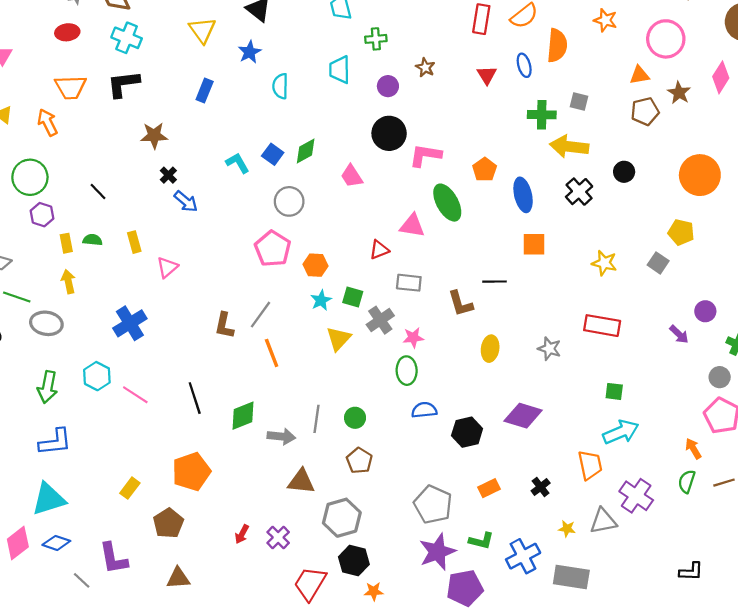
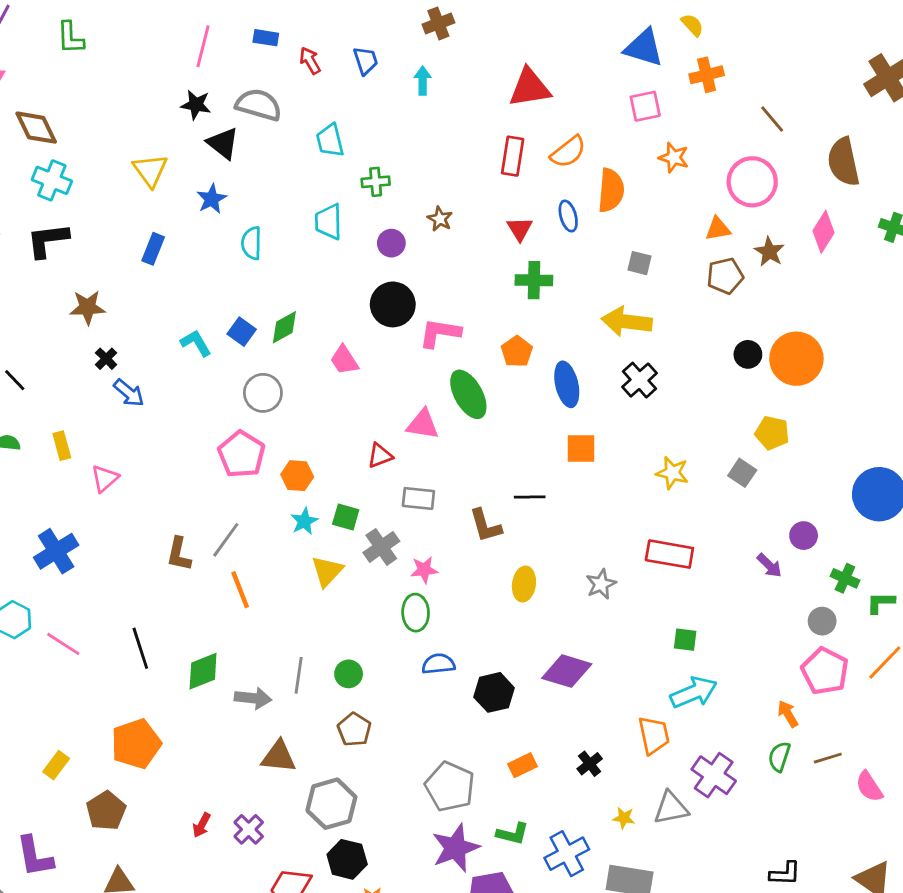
green cross: (542, 115) -> (534, 280), moved
black circle: (624, 172) -> (748, 354), moved
gray star: (549, 349) -> (601, 584), turned 30

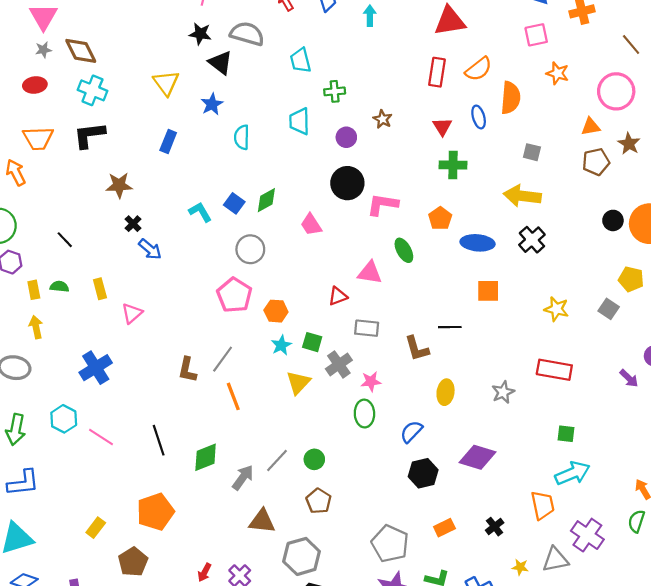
blue ellipse: (567, 384) -> (478, 243), turned -72
green ellipse: (468, 394) -> (404, 250), size x0.7
blue semicircle: (438, 664) -> (411, 432), moved, turned -40
gray line: (299, 675) -> (277, 460), turned 35
gray arrow: (253, 698) -> (243, 478), turned -60

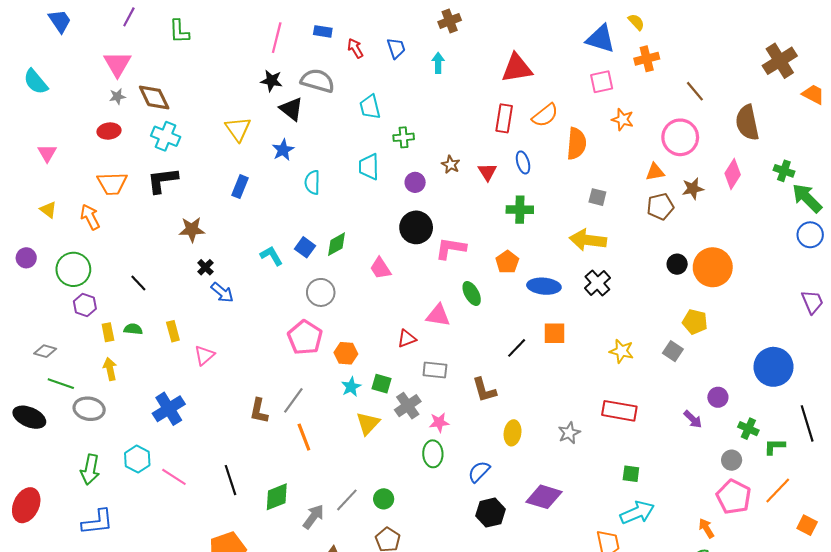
blue ellipse: (479, 117) -> (523, 162), moved
red triangle: (442, 127) -> (487, 172), moved
brown star: (629, 144) -> (693, 189), turned 30
black line: (450, 327) -> (517, 348), moved, turned -45

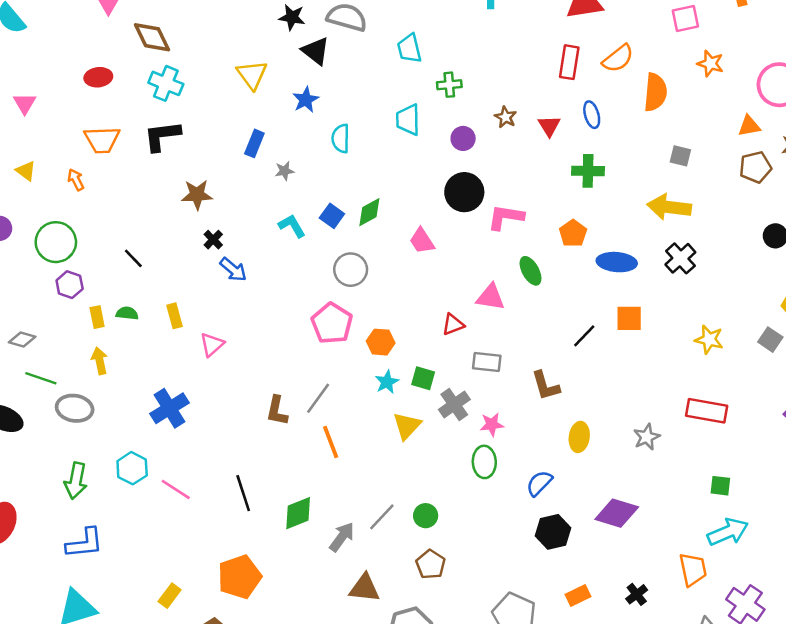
gray star: (117, 96) -> (284, 171), moved
orange arrow: (90, 217) -> (76, 180), size x0.7

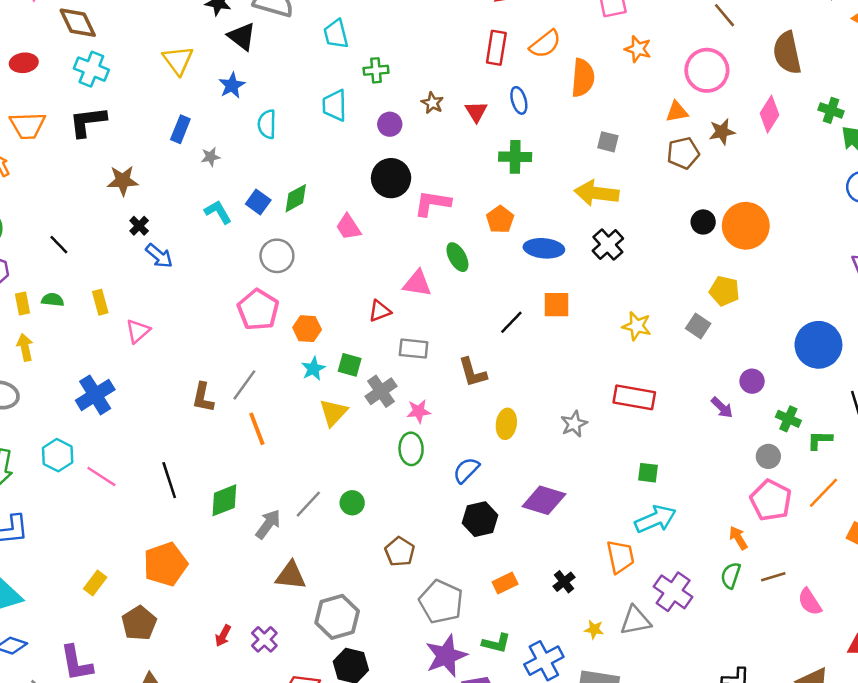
brown pentagon: (431, 564) -> (400, 552), moved

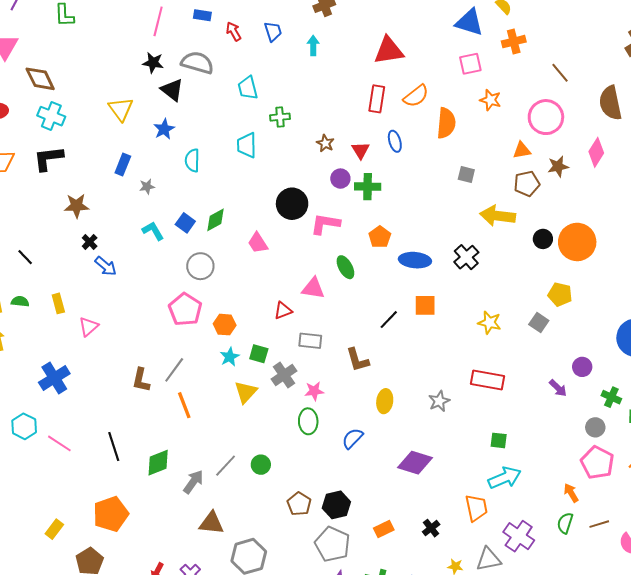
purple circle: (390, 124) -> (340, 179), moved
green cross: (515, 157) -> (368, 187), moved
yellow arrow: (597, 193) -> (498, 216), moved
black hexagon: (480, 519) -> (336, 505), moved

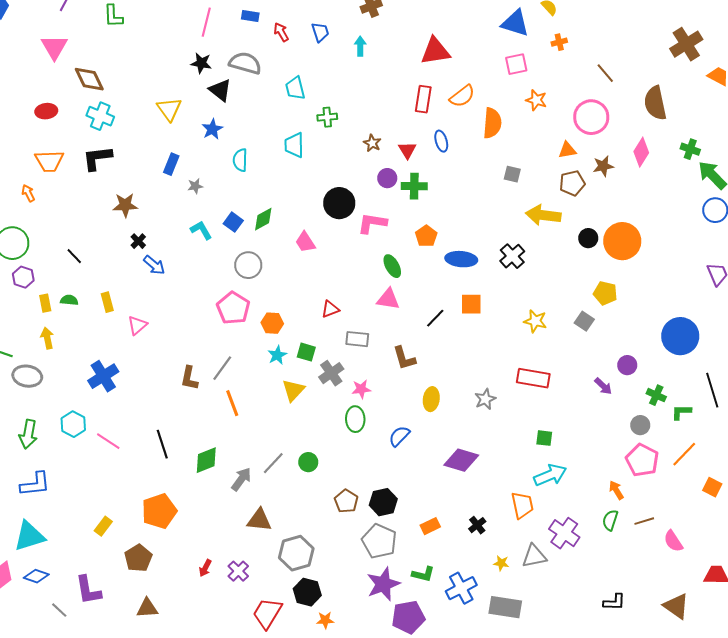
orange cross: (514, 42) -> (559, 42), size x0.7
pink triangle: (313, 288) -> (388, 299), moved

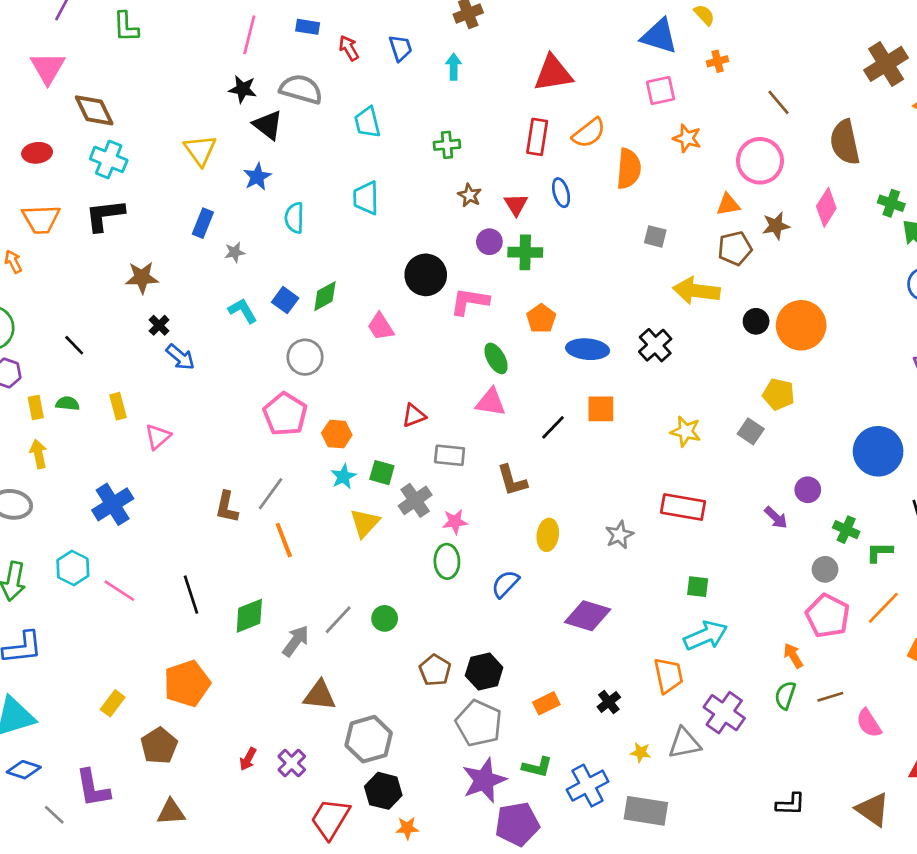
green cross: (327, 117) -> (447, 145), moved

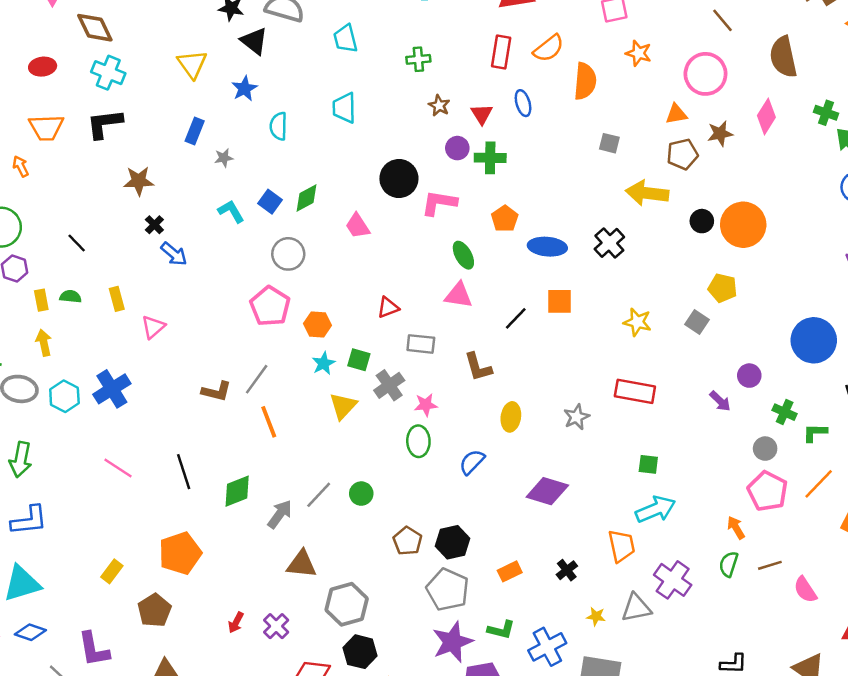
brown L-shape: (227, 507) -> (216, 391), turned -88
cyan hexagon: (73, 568) -> (64, 396), moved

